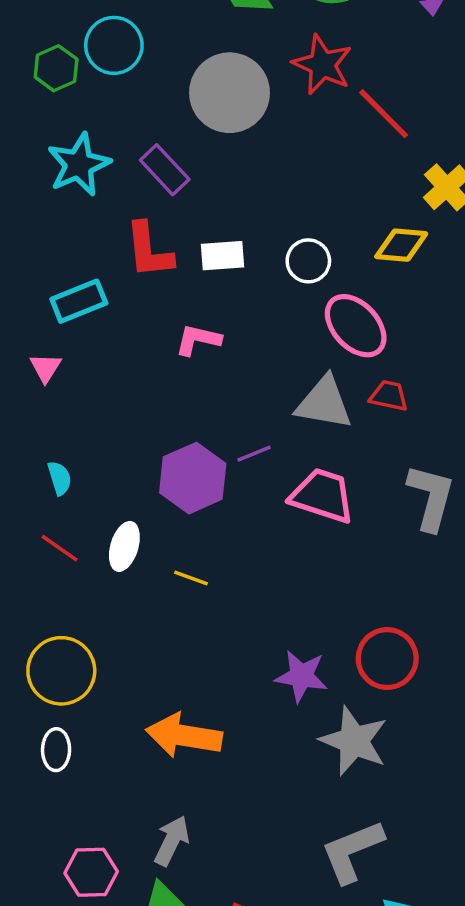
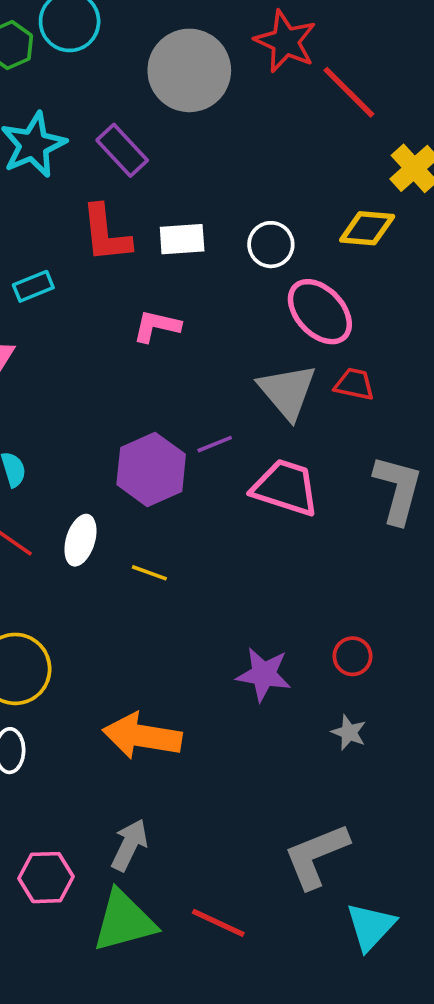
cyan rectangle: (79, 301) -> (33, 286), size x0.7
gray triangle: (324, 403) -> (287, 391), turned 40
red circle: (387, 659) -> (353, 656), size x0.6
gray star: (354, 741) -> (349, 732), moved, size x0.5

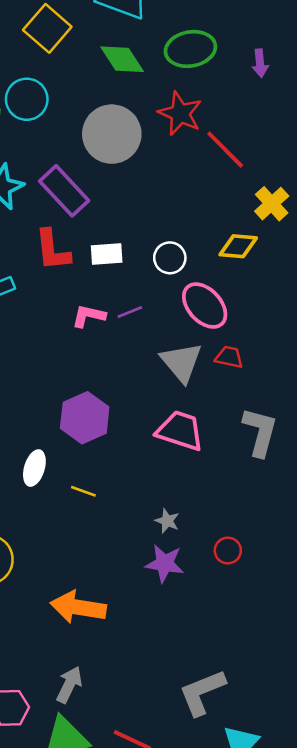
purple rectangle: (122, 150) -> (64, 191), size x1.4
purple line: (215, 444) -> (130, 312), moved
gray star: (349, 732) -> (167, 521), moved

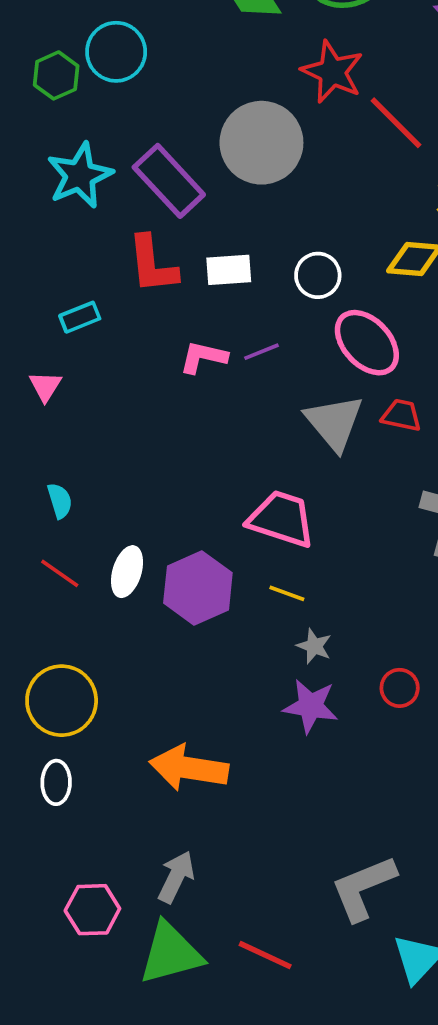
gray circle: (112, 134) -> (261, 143), moved
purple hexagon: (85, 418) -> (198, 588), moved
pink trapezoid: (180, 431) -> (281, 519), moved
yellow line: (83, 491) -> (287, 593), moved

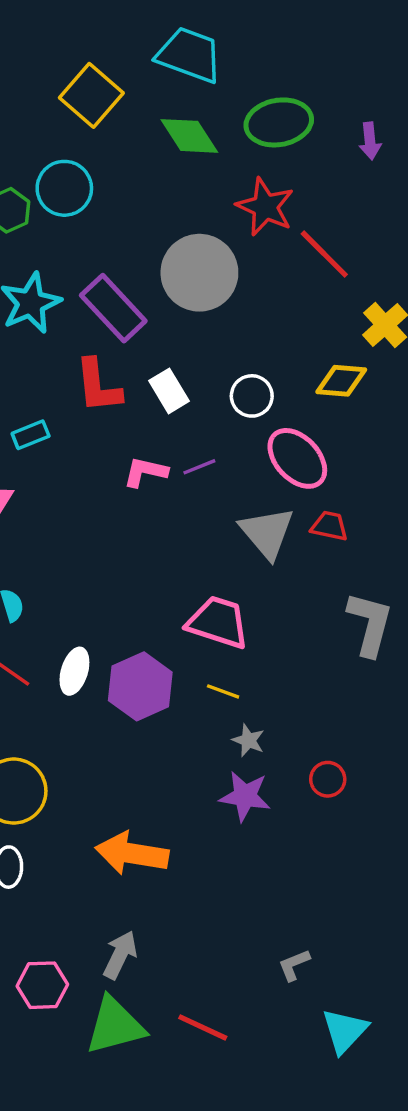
white rectangle: (229, 270) -> (169, 391), turned 63
gray L-shape: (363, 888) -> (294, 965), size x0.5

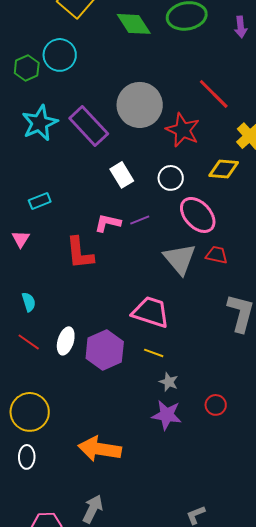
red star: (265, 207) -> (183, 130), moved
red L-shape: (98, 386) -> (80, 253), moved

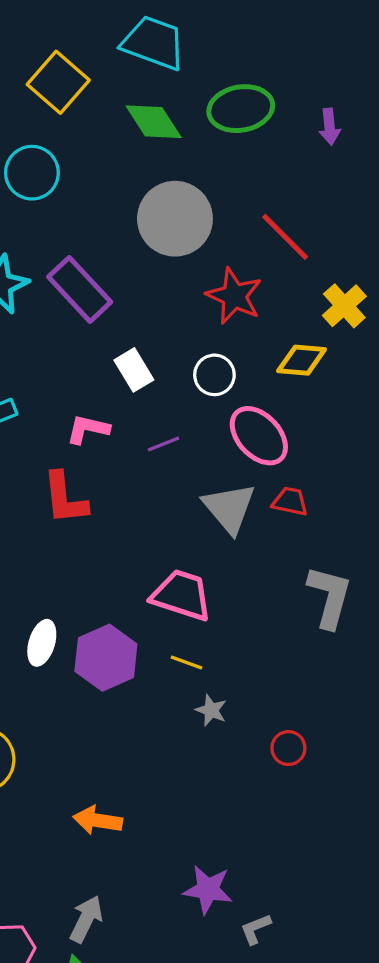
gray circle: (140, 105) -> (175, 219), moved
pink L-shape: (108, 223) -> (88, 429), moved
purple star: (167, 415) -> (208, 889), moved
orange arrow: (100, 449) -> (98, 820), size x0.7

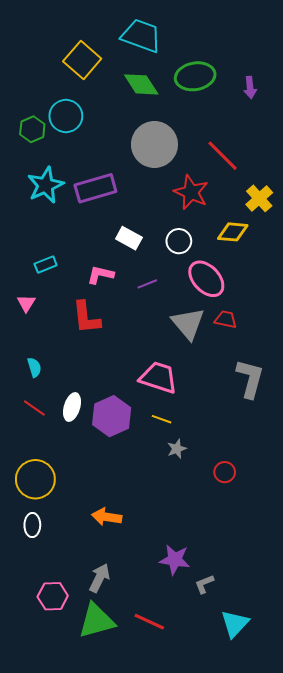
purple rectangle: (80, 289) -> (95, 188), turned -63
white rectangle: (134, 370) -> (129, 238), turned -30
gray star: (211, 710) -> (177, 449), turned 30

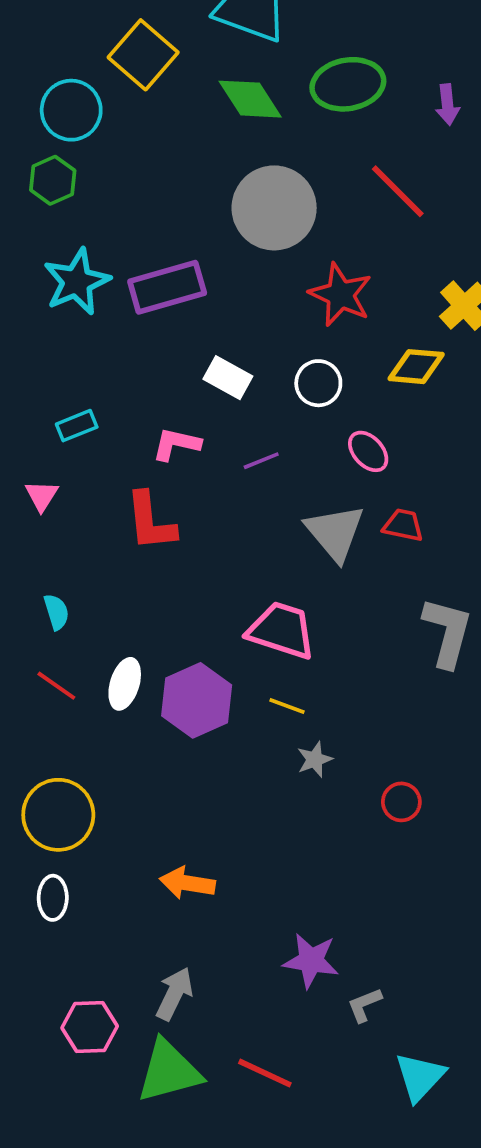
cyan circle: (66, 116) -> (71, 110), moved
red line: (223, 156) -> (398, 191), moved
pink ellipse: (206, 279) -> (368, 451), size x0.6

